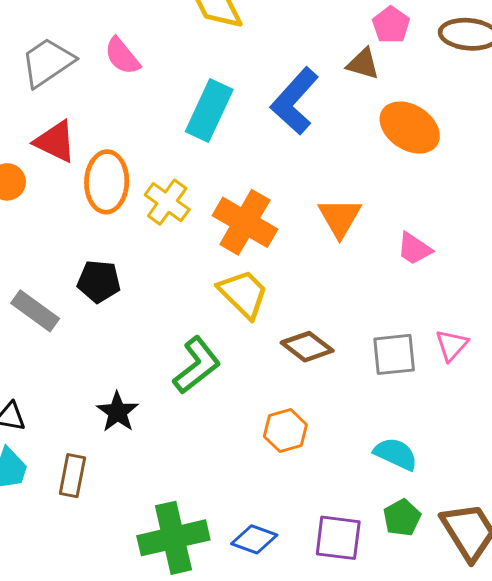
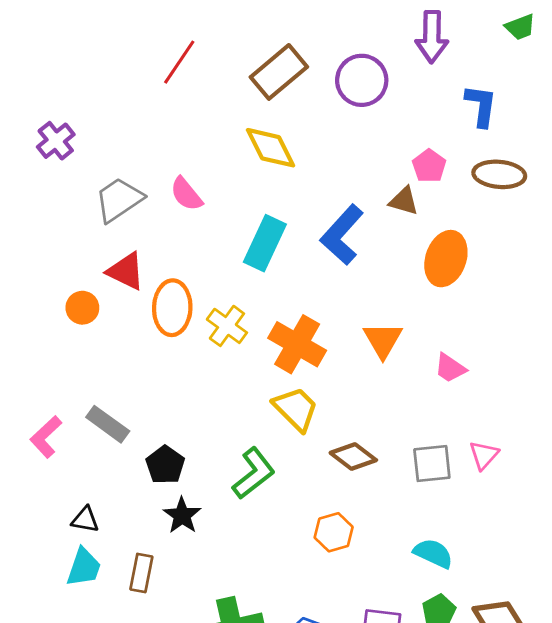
orange ellipse: (410, 128) -> (446, 259), turned 76
black pentagon: (99, 281) -> (165, 465), moved, turned 30

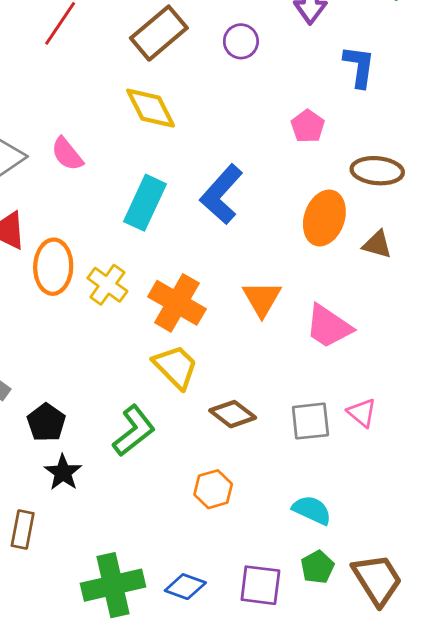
purple circle: (362, 80) -> (241, 41), size x0.7
brown ellipse: (499, 174) -> (377, 171), moved
brown triangle: (404, 201) -> (377, 244), moved
pink trapezoid: (450, 368) -> (329, 326), size x1.5
pink triangle: (484, 455) -> (362, 413), turned -32

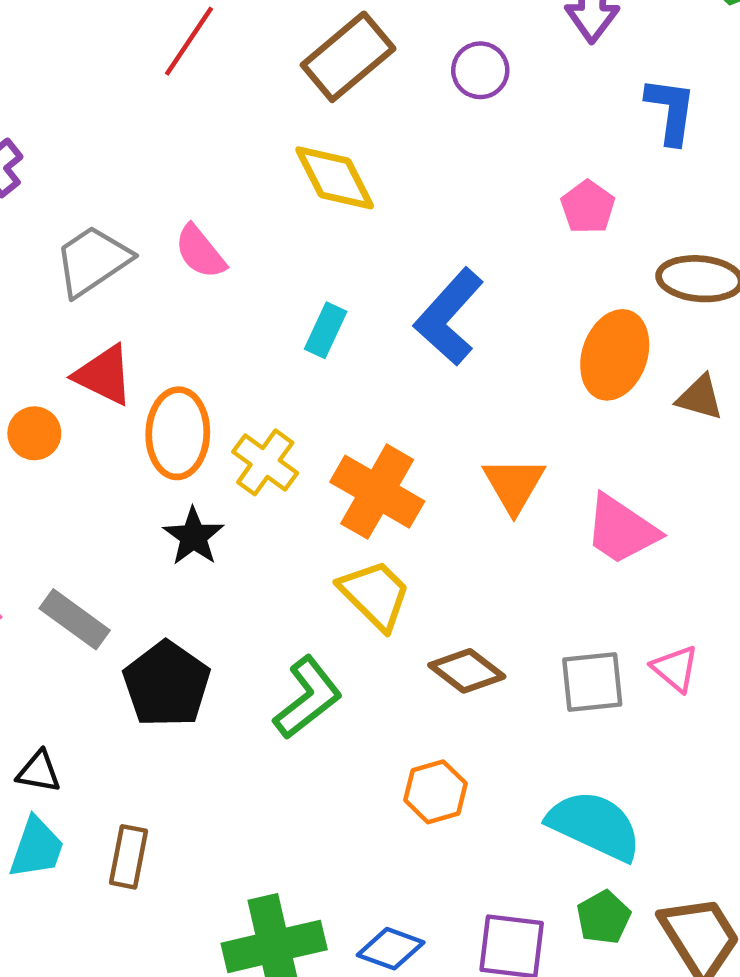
cyan rectangle: (145, 203) -> (326, 330), size x0.6
black pentagon: (46, 422) -> (167, 684), size x1.4
black star: (63, 472) -> (193, 536), moved
cyan semicircle: (312, 510) -> (595, 825), size x1.5

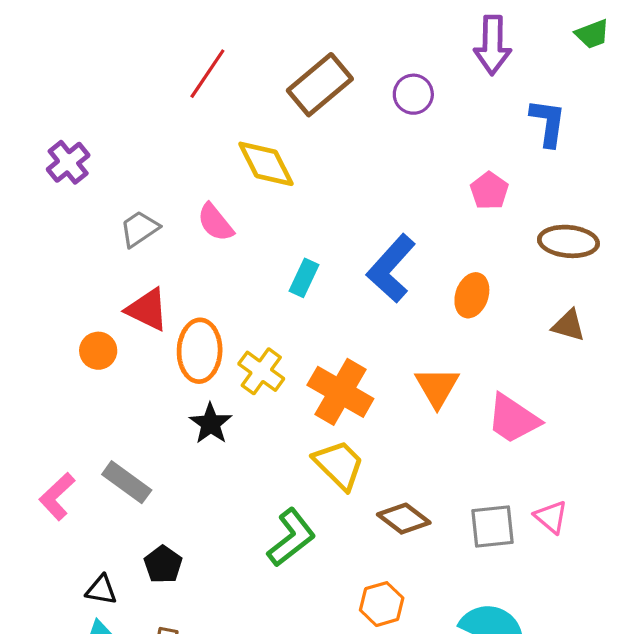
yellow diamond: (335, 178) -> (266, 164), moved
gray trapezoid: (93, 261) -> (139, 229), size x0.7
orange ellipse: (615, 355) -> (472, 295), moved, size x0.7
black pentagon: (167, 684) -> (163, 564), moved, size x0.6

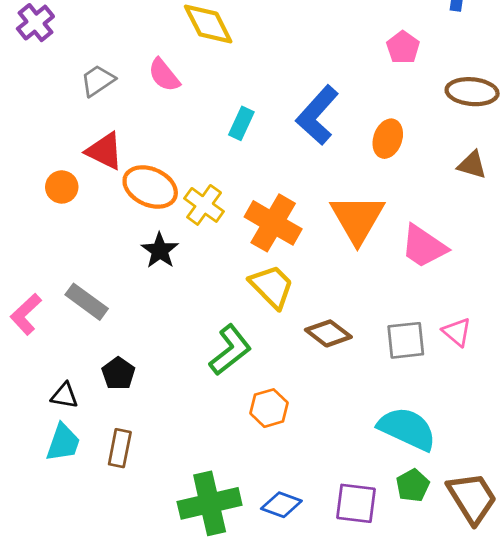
orange ellipse: (200, 351) -> (150, 187), turned -68
orange triangle: (437, 387) -> (357, 219), size x1.4
orange hexagon: (382, 604) -> (269, 408), moved

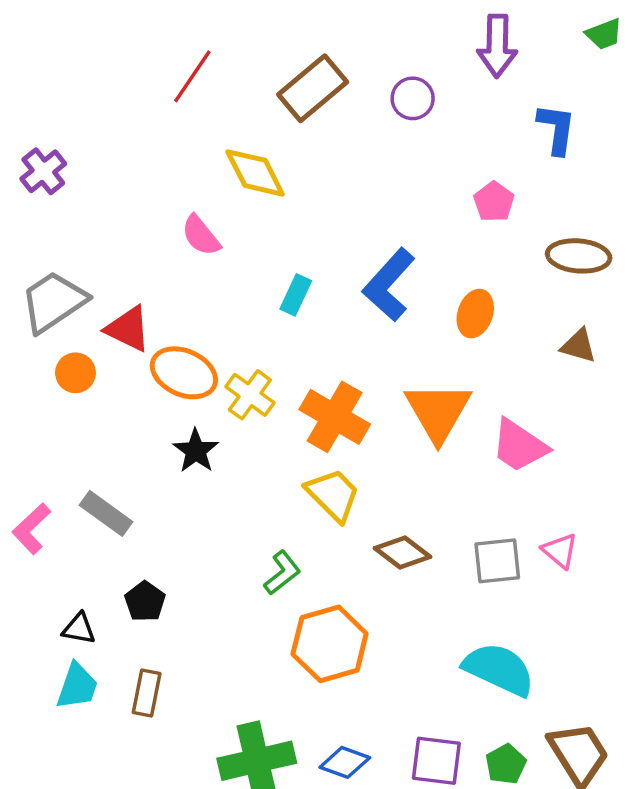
gray trapezoid: (98, 81) -> (53, 302), moved, size x1.6
green L-shape: (230, 350) -> (282, 573), size x0.7
orange hexagon: (269, 408) -> (330, 644), size x1.6
green pentagon: (413, 485) -> (506, 764), moved

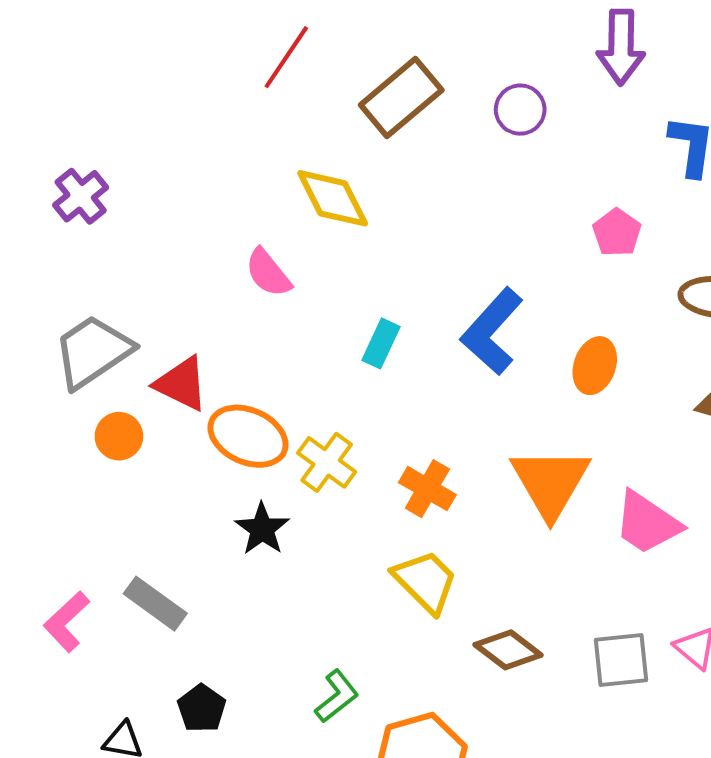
red line: (192, 76) -> (286, 57), moved
orange cross: (335, 417) -> (427, 489), size x0.7
green L-shape: (282, 573) -> (337, 696), moved

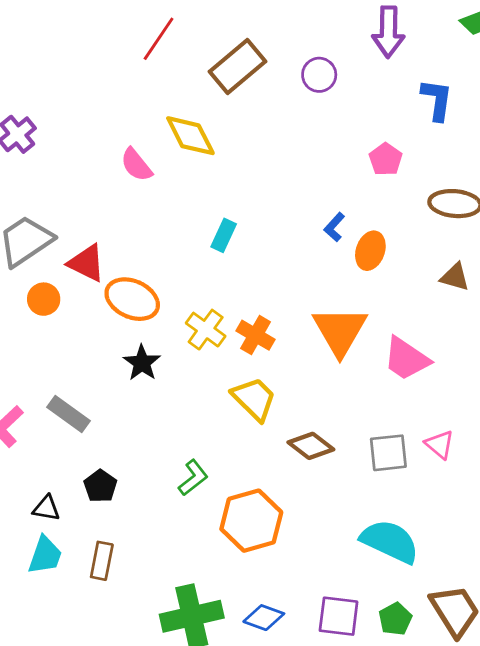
pink semicircle: (268, 273) -> (136, 165), moved
blue L-shape: (492, 331) -> (334, 227), moved, size x0.5
yellow cross: (327, 462) -> (206, 330), moved

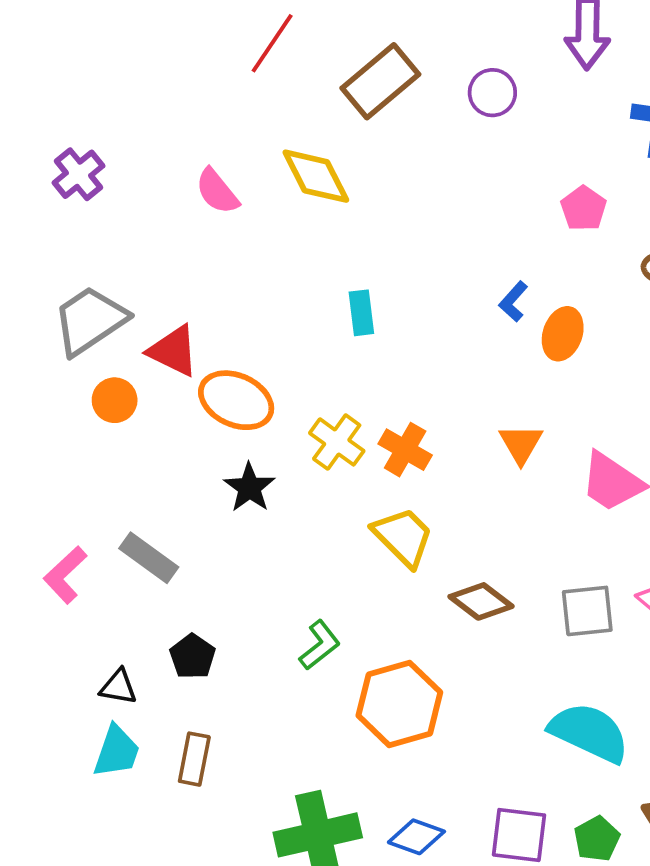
pink semicircle: (136, 165) -> (217, 191), moved
cyan rectangle: (224, 235) -> (361, 313), turned -32
orange triangle: (340, 331) -> (521, 444), size x0.6

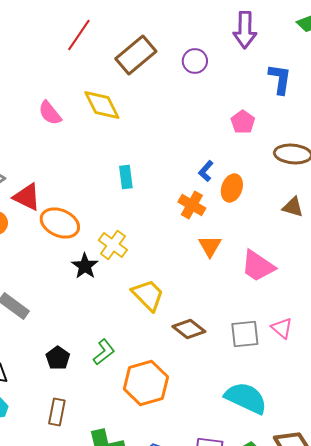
orange cross: (405, 450) -> (192, 205), moved
black star: (249, 488) -> (85, 266), moved
black pentagon: (192, 657) -> (58, 358), moved
brown rectangle: (194, 759) -> (57, 412), moved

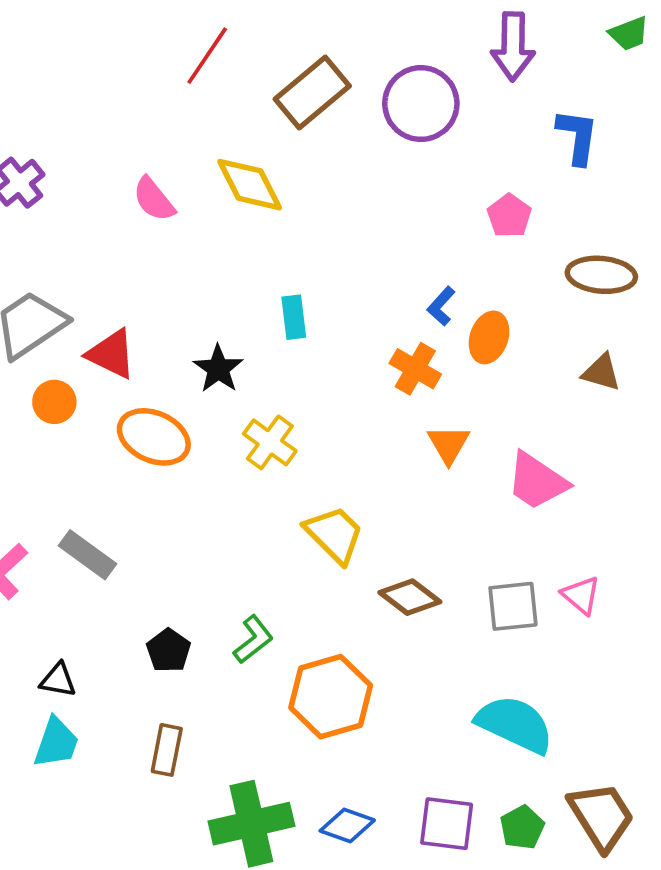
purple circle: (195, 61) -> (421, 104), size x1.6
orange ellipse: (60, 223) -> (154, 437), moved
black star: (85, 266) -> (218, 369), moved

